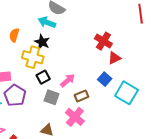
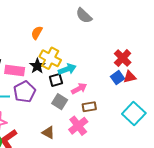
cyan arrow: (47, 22) -> (67, 69), moved, turned 126
black star: (42, 42) -> (37, 66), moved
blue square: (105, 79) -> (118, 78), moved

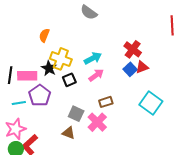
cyan arrow: (67, 69) -> (93, 58), moved
pink arrow: (79, 89) -> (96, 75), moved
gray square: (60, 102) -> (76, 114), moved

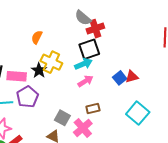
red cross: (133, 49) -> (95, 29), moved, turned 30
black square: (69, 80) -> (89, 49), moved, size x1.5

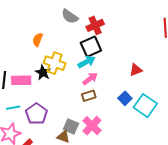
gray semicircle: (83, 18) -> (70, 16), moved
blue square: (120, 78) -> (125, 98), moved
purple pentagon: (27, 97) -> (36, 114), moved
brown rectangle: (93, 108) -> (89, 96), moved
gray square: (62, 118) -> (71, 126), moved

